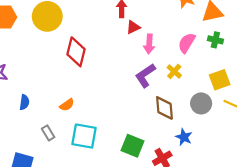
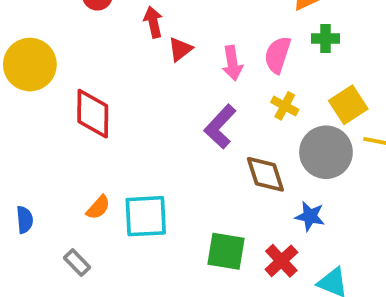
pink arrow: (149, 44) -> (232, 63), moved
yellow cross: (174, 71) -> (285, 106), moved
gray circle: (201, 103) -> (326, 152), size x1.4
cyan square: (84, 136) -> (146, 216), moved

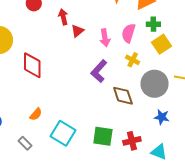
yellow square: (348, 105) -> (162, 44), moved
cyan square: (146, 216) -> (63, 133), moved, turned 35
blue star: (310, 216) -> (162, 117), moved
red cross: (281, 261) -> (132, 141), turned 30

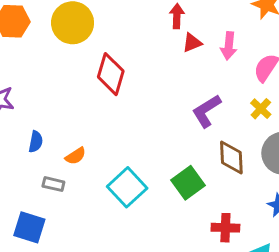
pink arrow: (105, 38) -> (229, 46), moved
orange semicircle: (36, 114) -> (76, 156), moved
green square: (103, 136) -> (188, 183), moved, turned 30
gray rectangle: (25, 143) -> (53, 184), moved, turned -48

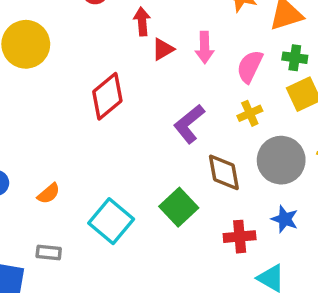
red diamond: (111, 74) -> (107, 96), moved, turned 42
yellow cross: (261, 109) -> (250, 113), turned 30
gray rectangle: (53, 184) -> (49, 253), moved
red cross: (225, 228) -> (240, 237), moved

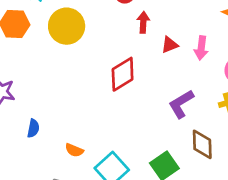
red arrow: (142, 21) -> (143, 22), moved
orange semicircle: (49, 194) -> (74, 150), moved, turned 54

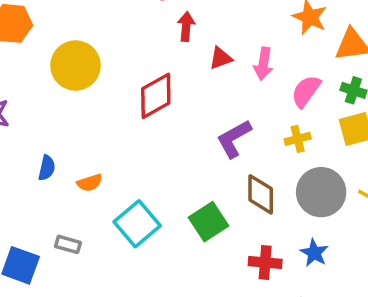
yellow circle: (67, 26) -> (76, 66), moved
blue semicircle: (33, 128) -> (47, 168), moved
orange semicircle: (74, 150) -> (90, 183), moved, turned -42

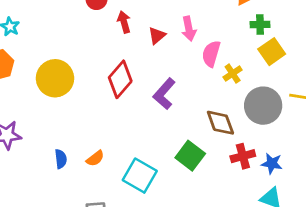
pink semicircle: (306, 91) -> (211, 54), moved
purple L-shape: (234, 139) -> (164, 94), moved
blue star: (314, 253) -> (272, 164), moved
red cross: (265, 262) -> (243, 156), moved

